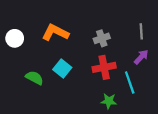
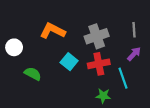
white circle: (15, 38) -> (14, 47), moved
gray cross: (102, 38) -> (97, 36), size x1.5
cyan square: (62, 69) -> (69, 62), moved

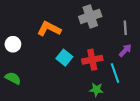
gray cross: (97, 36) -> (90, 16), moved
green semicircle: (33, 74) -> (13, 78), moved

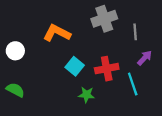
gray line: (125, 28) -> (135, 32), moved
green star: (96, 90) -> (86, 95), moved

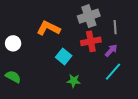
purple arrow: (145, 58) -> (111, 50), moved
red cross: (107, 69) -> (91, 41), moved
cyan line: (133, 84) -> (113, 72), turned 60

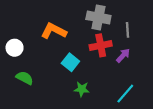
gray cross: (89, 16) -> (98, 17), turned 30
cyan line: (113, 72) -> (125, 94), moved
green semicircle: (13, 77) -> (25, 78), moved

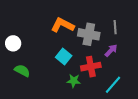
gray cross: (98, 17) -> (89, 34), moved
orange L-shape: (54, 31) -> (63, 25), moved
red cross: (101, 45) -> (91, 67), moved

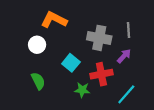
orange L-shape: (63, 25) -> (54, 20), moved
white circle: (13, 43) -> (37, 45), moved
green semicircle: (22, 71) -> (38, 81), moved, turned 35

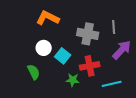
white circle: (37, 45) -> (44, 48), moved
purple arrow: (124, 56) -> (122, 50), moved, size x1.5
cyan line: (126, 94) -> (112, 84), turned 36

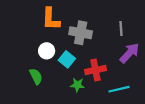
orange L-shape: (48, 18) -> (51, 19), turned -115
gray cross: (88, 34) -> (81, 33), moved

